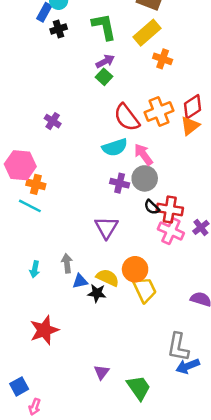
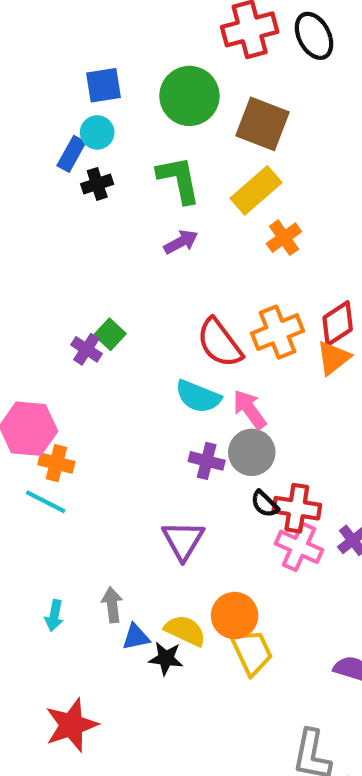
orange cross: (163, 59) -> (284, 238), turned 36
green square: (104, 77) -> (110, 334), moved
cyan semicircle: (115, 147) -> (198, 397), turned 40

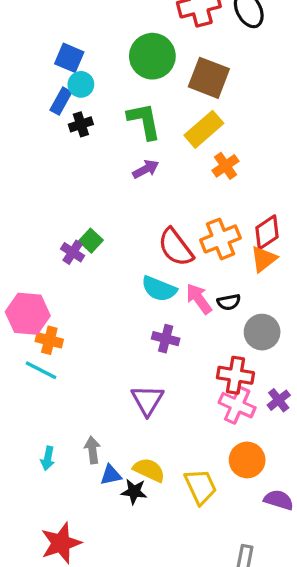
blue square: (104, 85) -> (69, 58), moved, turned 32
gray circle: (252, 452) -> (262, 332), moved
black semicircle: (265, 504) -> (229, 302), moved, turned -55
orange circle: (235, 616) -> (247, 460), moved

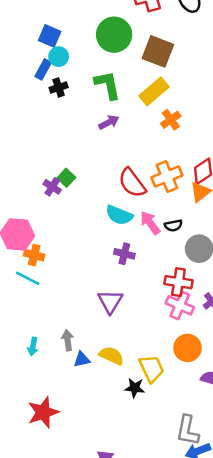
black star: (134, 492) -> (135, 388), moved

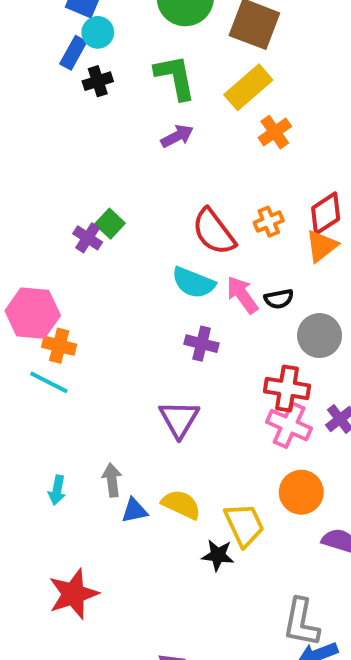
orange cross: (167, 176) -> (269, 222), size x0.6

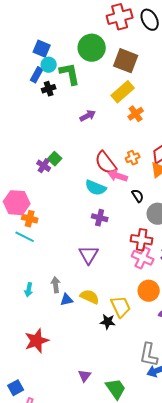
green L-shape: (175, 77) -> (70, 74), moved
pink arrow: (242, 295) -> (118, 176), moved, turned -36
black semicircle: (279, 299) -> (138, 196), turned -112

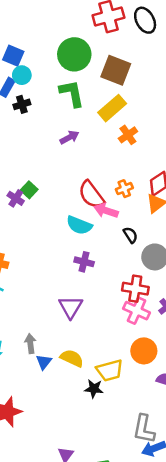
green L-shape: (70, 74) -> (72, 93), moved
blue triangle: (67, 300) -> (44, 362), turned -40
yellow trapezoid: (121, 307) -> (110, 370), turned 100

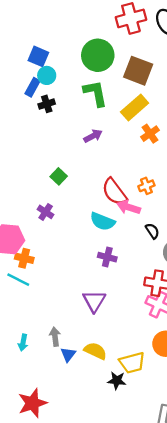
green square: (29, 190) -> (59, 176), moved
purple cross: (16, 198) -> (46, 212), moved

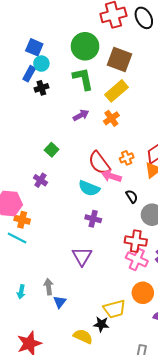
orange cross: (150, 134) -> (111, 118), moved
yellow semicircle: (95, 351) -> (83, 336), moved

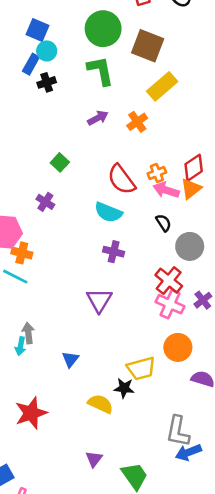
yellow rectangle: (116, 91) -> (162, 86), moved
pink arrow: (111, 176) -> (166, 190), moved
red cross: (136, 241) -> (169, 281), turned 30
gray arrow: (49, 287) -> (28, 333), moved

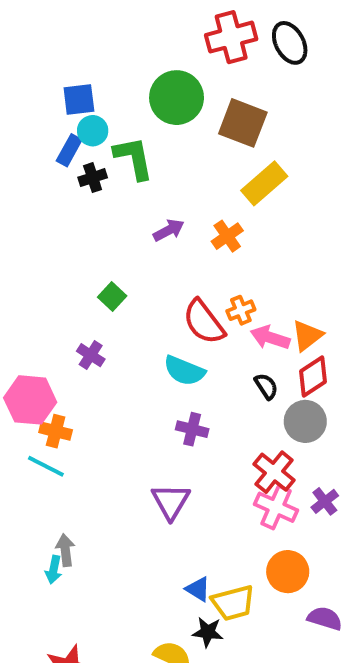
blue square: (38, 30) -> (79, 99), turned -30
green L-shape: (100, 71) -> (134, 158), moved
red diamond: (194, 168) -> (313, 377), moved
orange cross: (157, 173) -> (241, 310), moved
blue triangle: (70, 359) -> (198, 589), moved, turned -36

